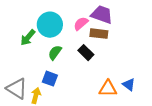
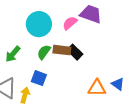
brown rectangle: (99, 34) -> (62, 50), moved
green arrow: (28, 38) -> (13, 54), moved

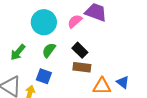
brown rectangle: (62, 50) -> (82, 67), moved

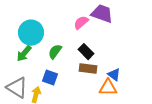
cyan circle: (44, 22) -> (31, 33), moved
blue triangle: (123, 82) -> (114, 75), moved

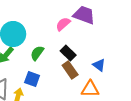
brown rectangle: (88, 69) -> (70, 70), turned 48
blue triangle: (114, 75) -> (99, 65), moved

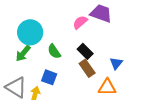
green semicircle: (37, 53) -> (54, 51), turned -70
blue triangle: (99, 65) -> (116, 63), turned 32

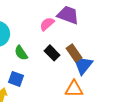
blue triangle: (116, 63) -> (83, 65), size x1.5
brown rectangle: (87, 68) -> (74, 53), moved

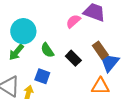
black rectangle: (52, 53) -> (73, 58), moved

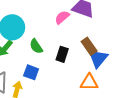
black rectangle: (73, 58) -> (62, 54), turned 63

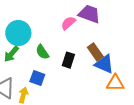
blue triangle: (98, 58) -> (104, 64), turned -45
orange triangle: (89, 82) -> (115, 83), moved

